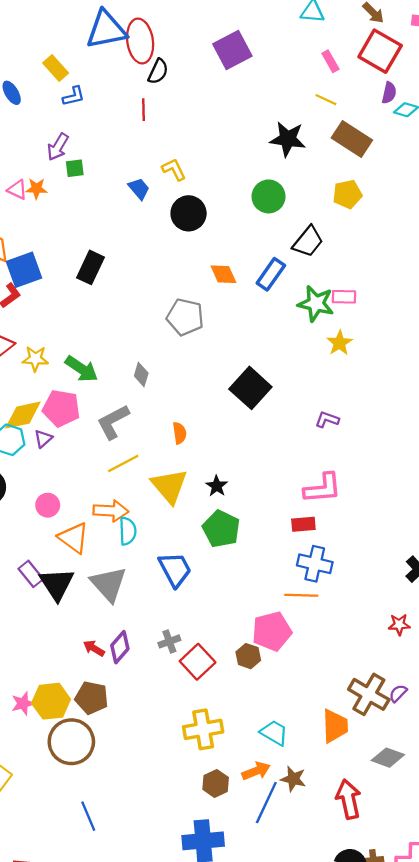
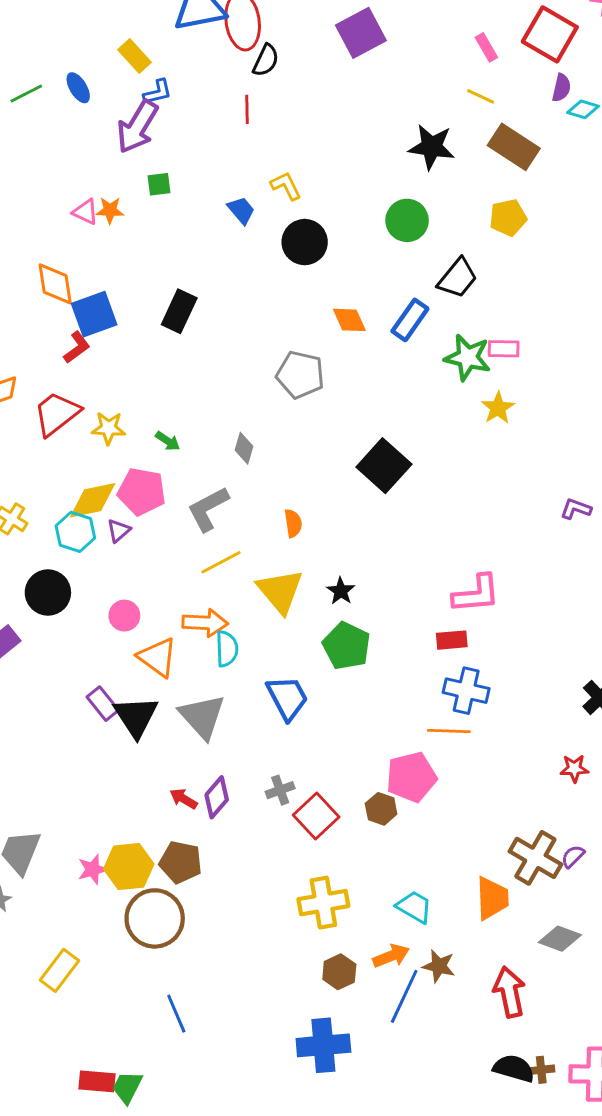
purple arrow: (58, 147) -> (137, 127), moved, size x1.5
green arrow: (81, 369) -> (168, 441), size x0.6
purple L-shape: (327, 420) -> (576, 509), moved

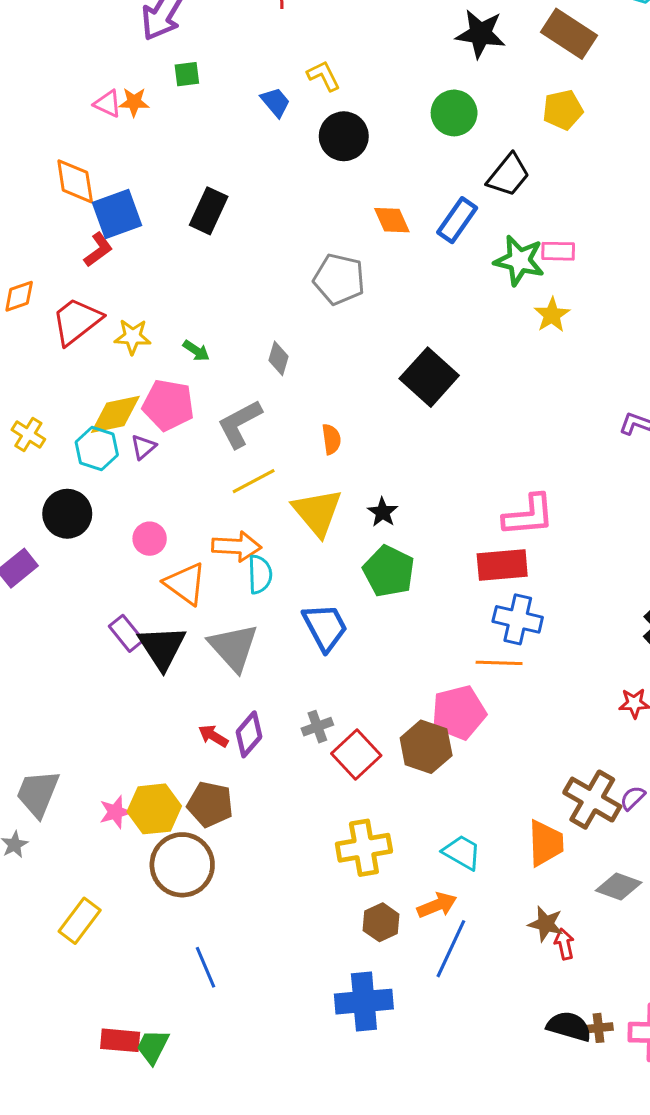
red rectangle: (452, 640) -> (502, 565), size x1.5
brown hexagon: (381, 809) -> (426, 747), size x1.5
brown star: (439, 966) -> (546, 924), moved
red arrow: (509, 992) -> (564, 944), size x0.6

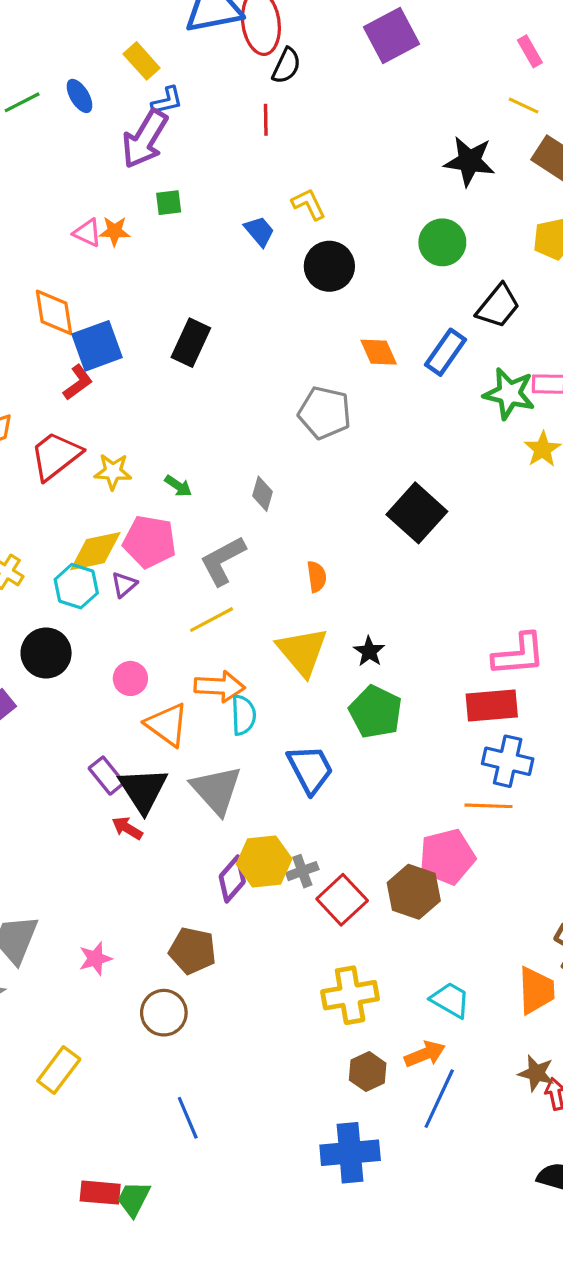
yellow line: (254, 481) -> (212, 620), moved
red arrow: (213, 736) -> (127, 828), moved
yellow hexagon: (154, 809) -> (264, 862), moved
brown circle: (182, 865) -> (164, 1013), size x0.7

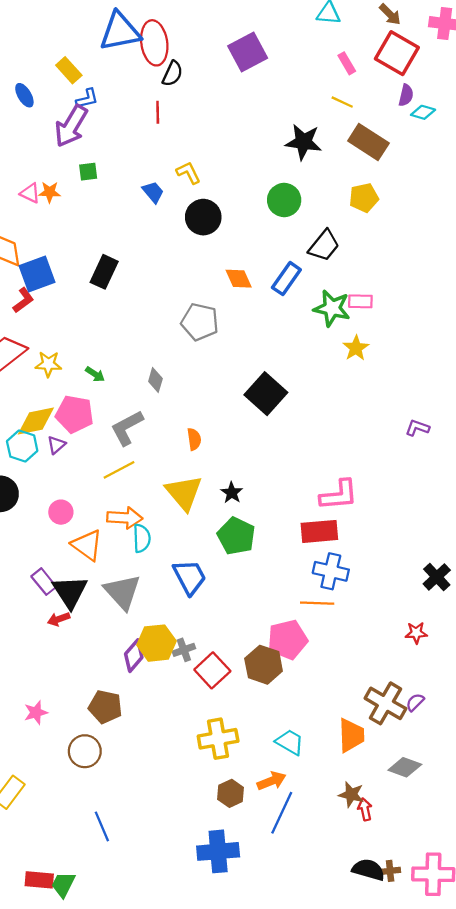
red arrow: (127, 828) -> (59, 619), turned -50

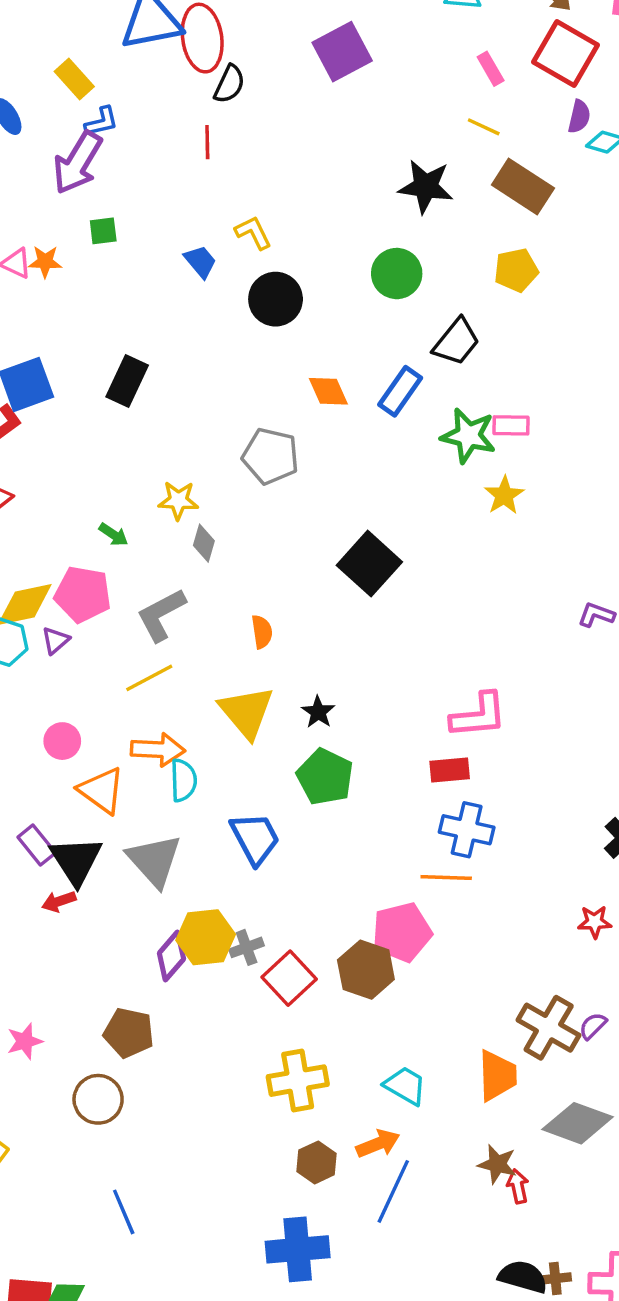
yellow star: (48, 364) -> (178, 500), moved
red rectangle: (319, 531) -> (450, 770), size x0.7
gray diamond: (405, 767) -> (578, 1123), size x1.4

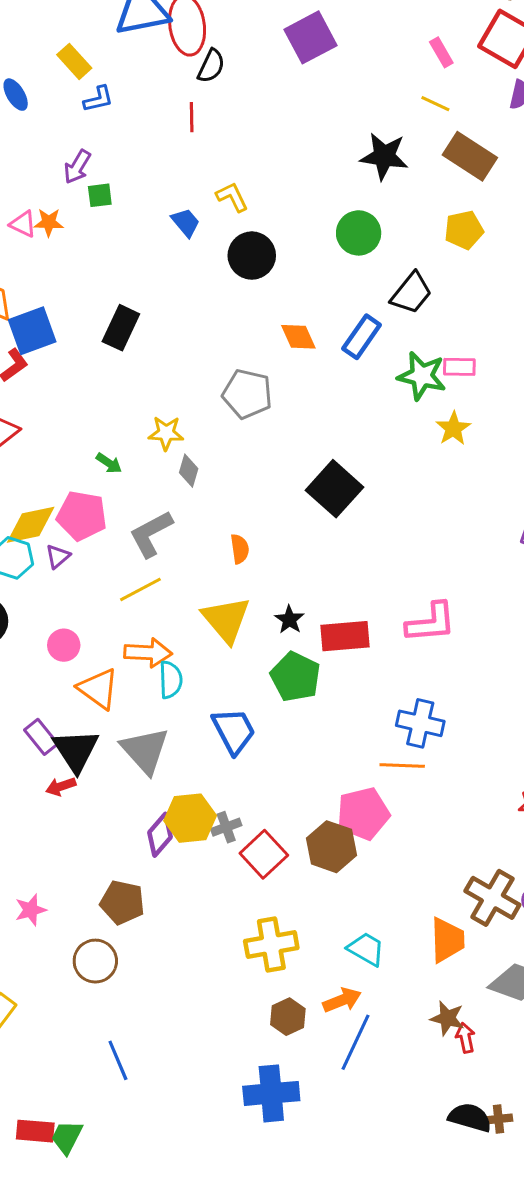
purple arrow: (78, 163) -> (77, 167), moved, size x0.6
red rectangle: (450, 770) -> (345, 636), moved, size x1.4

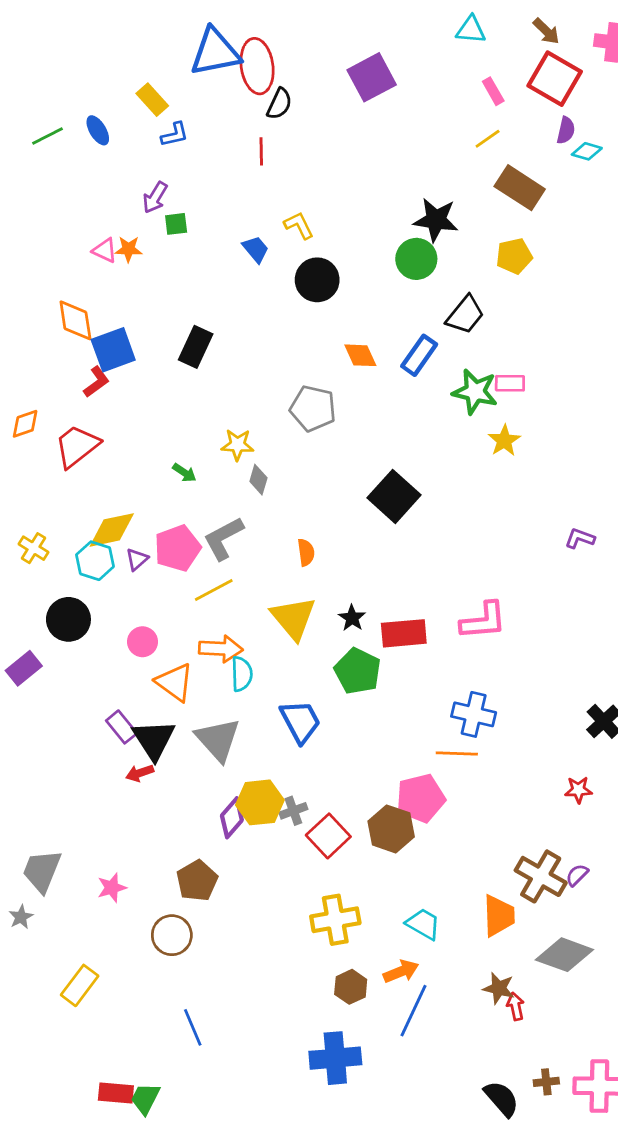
yellow line: (435, 104) -> (488, 139), turned -60
black star: (384, 156) -> (436, 220), moved
pink pentagon: (82, 516) -> (177, 548), moved, turned -30
brown pentagon: (122, 902) -> (197, 881), turned 30
black semicircle: (470, 1117) -> (502, 1099), moved, turned 33

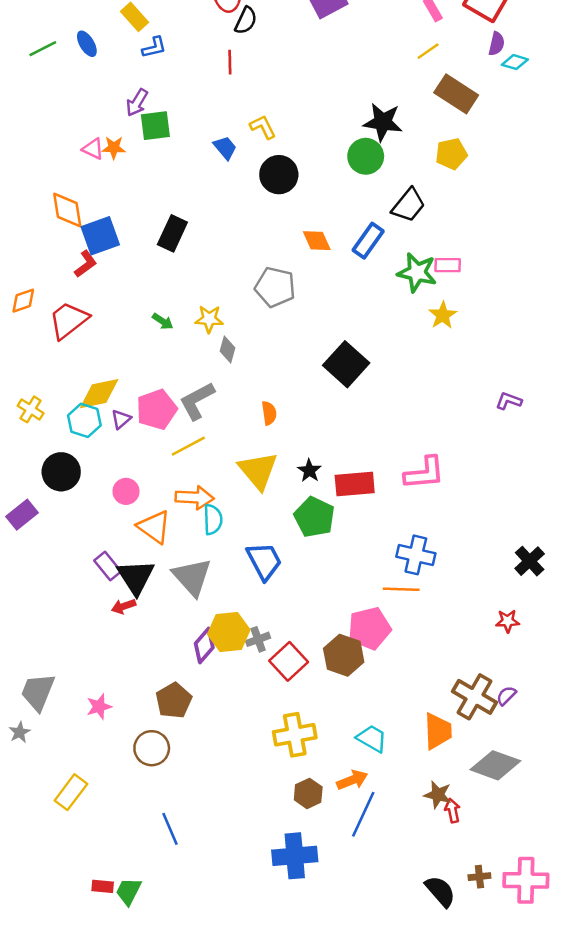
green square: (176, 224) -> (155, 126), size x1.5
green arrow: (184, 473) -> (163, 321), moved
red rectangle: (116, 1093) -> (103, 886), size x0.7

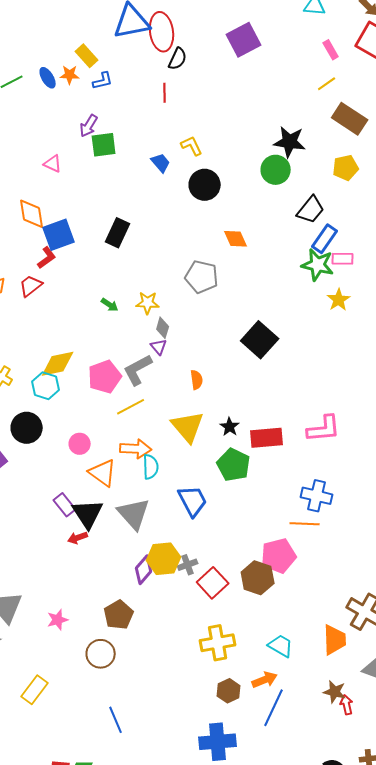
orange star: (114, 148) -> (70, 75), moved
blue rectangle: (368, 241) -> (325, 239), moved
red trapezoid: (68, 320) -> (31, 286), moved, size x0.7
purple triangle: (121, 419) -> (159, 347), moved, turned -30

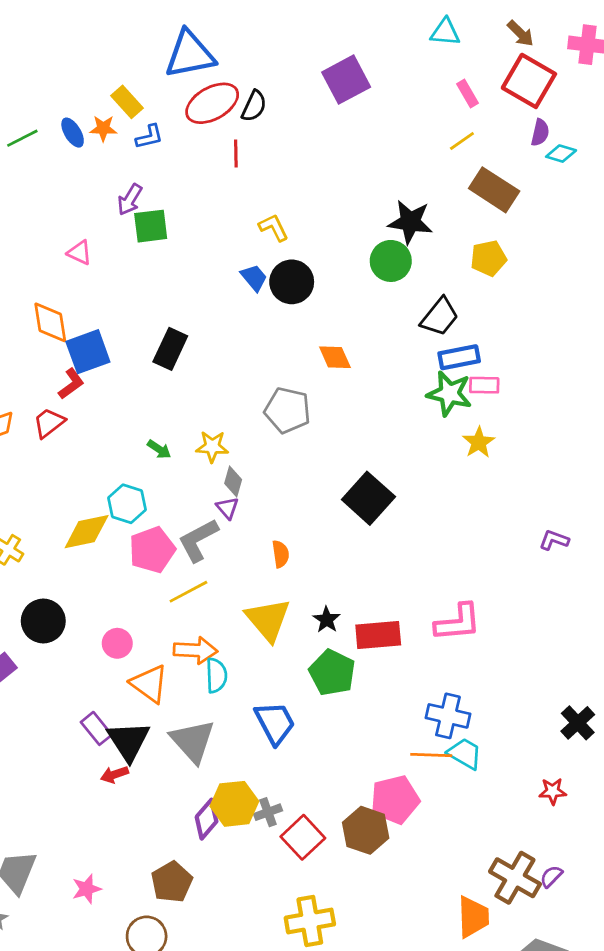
red ellipse: (162, 32) -> (212, 103), moved, turned 69
blue trapezoid: (161, 163) -> (254, 278), moved
blue rectangle: (325, 239) -> (459, 357), turned 44
cyan hexagon: (46, 386) -> (127, 504), moved
cyan trapezoid: (281, 646) -> (465, 754), moved

